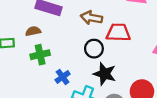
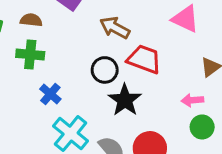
black star: (105, 74) -> (125, 100), moved
blue cross: (63, 77) -> (50, 94), turned -32

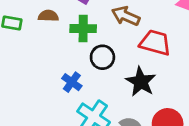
green cross: (30, 55) -> (83, 29), moved
black circle: (105, 70) -> (102, 57), moved

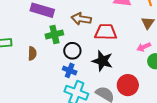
brown semicircle: (48, 16) -> (32, 53), moved, turned 104
blue cross: (72, 82) -> (70, 70), moved

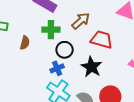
brown arrow: (81, 19) -> (81, 21), turned 114
blue cross: (70, 70) -> (57, 68), turned 32

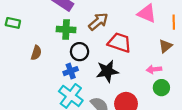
brown semicircle: (25, 43) -> (36, 53), moved
black star: (91, 67) -> (107, 71), turned 30

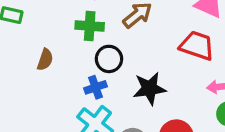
red trapezoid: (119, 43) -> (197, 46), moved

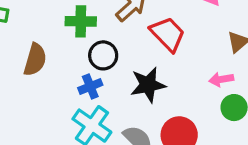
red trapezoid: (197, 46) -> (168, 34), moved, turned 30
brown semicircle: (45, 60) -> (35, 60), size x1.4

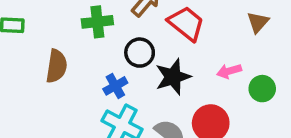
black circle: (103, 55) -> (140, 53), moved
pink arrow: (221, 79) -> (229, 71), moved

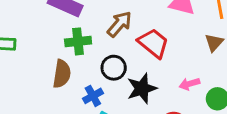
brown semicircle: (57, 66) -> (62, 74), moved

